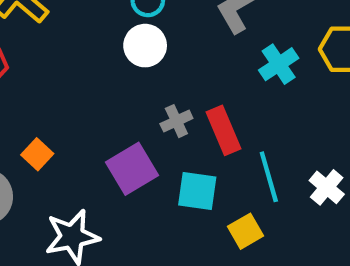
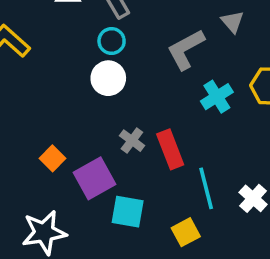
gray cross: (176, 121) -> (132, 141), turned -30
orange square: (37, 154) -> (52, 158), moved
cyan square: (197, 191) -> (128, 212), moved

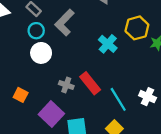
gray L-shape: (186, 49) -> (65, 23), moved
orange square: (52, 158) -> (21, 95), moved

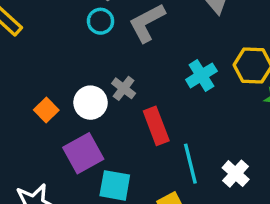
white circle: (41, 53) -> (91, 103), moved
gray cross: (66, 85) -> (124, 88), moved

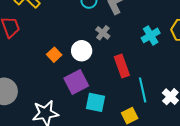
gray cross: (124, 88) -> (103, 33), moved

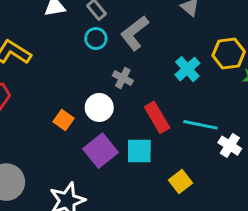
cyan line: (143, 90) -> (200, 125), moved, turned -55
cyan square: (95, 102) -> (139, 151), moved

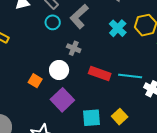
cyan cross: (187, 69) -> (118, 28), moved
red rectangle: (157, 117) -> (100, 73), turned -35
cyan square: (139, 151) -> (92, 118), moved

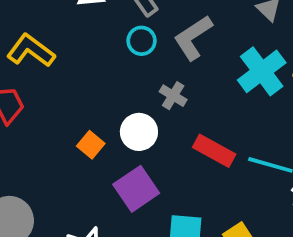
cyan cross: (118, 28) -> (262, 71), size x1.4

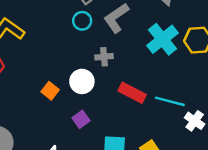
gray cross: (173, 96) -> (104, 57), turned -36
purple square: (136, 189) -> (81, 119), size x0.6

